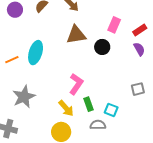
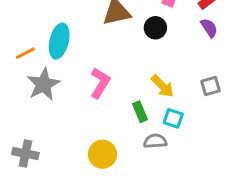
pink L-shape: (76, 84) -> (100, 83), moved
gray star: (24, 97) -> (43, 84), moved
yellow arrow: (66, 108) -> (162, 86), moved

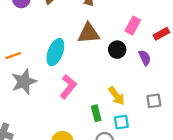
purple semicircle: (209, 28) -> (145, 58), moved
cyan ellipse: (59, 41) -> (55, 52), moved
cyan square: (173, 118) -> (121, 122), turned -35

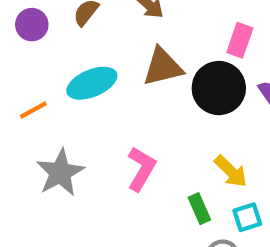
black circle: (117, 50) -> (219, 88), size x1.6
cyan ellipse: (55, 52) -> (92, 83), moved, turned 55
orange line: (13, 56) -> (33, 110), moved

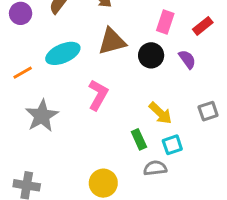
black circle: (219, 88) -> (151, 55), size x0.7
pink L-shape: (141, 169) -> (98, 95), moved

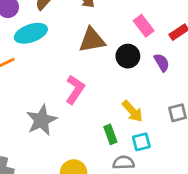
pink rectangle: (165, 22) -> (144, 26), turned -60
cyan ellipse: (63, 53) -> (31, 33), moved
gray star: (42, 116) -> (41, 120), moved

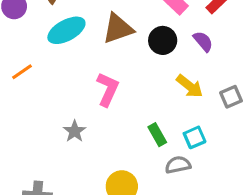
cyan ellipse: (31, 33) -> (66, 30), moved
yellow arrow: (132, 111) -> (190, 86), moved
gray star: (41, 120) -> (75, 131), size x0.6

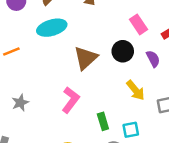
brown triangle: (118, 29) -> (86, 58), moved, turned -35
pink L-shape: (108, 89) -> (71, 100), moved
gray star: (75, 131) -> (20, 103), moved

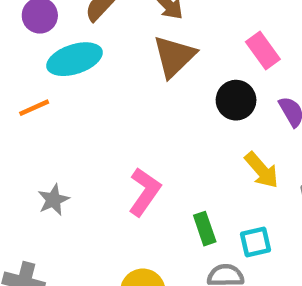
cyan ellipse: (52, 28) -> (75, 59), moved
brown triangle: (86, 58) -> (174, 56), moved

